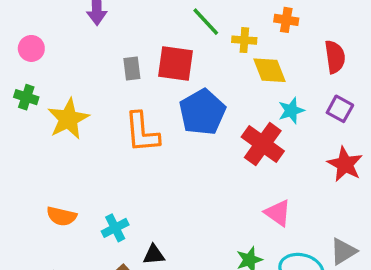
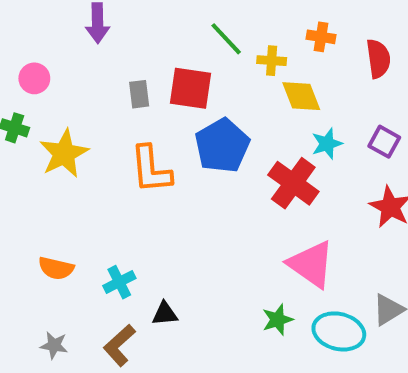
pink circle: (31, 48) -> (34, 78), moved
red semicircle: (335, 57) -> (378, 59), moved
pink triangle: (278, 213) -> (311, 264), size x1.5

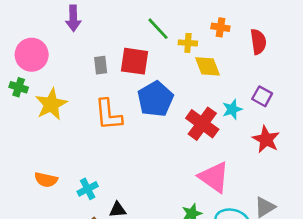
pink circle: (34, 78) -> (32, 55), size x1.6
cyan star: (327, 144) -> (232, 109), moved

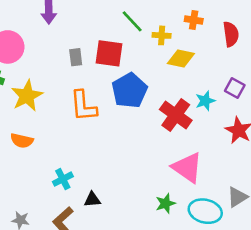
yellow diamond: (207, 66) -> (181, 58), turned -56
orange semicircle: (46, 180) -> (22, 141), moved

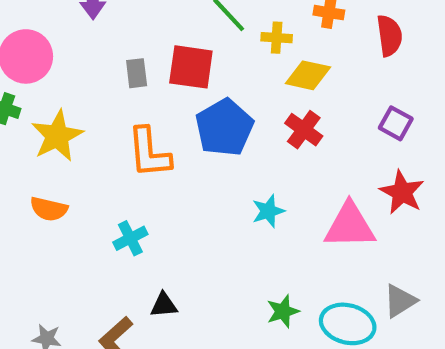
cyan star: (205, 101) -> (268, 211), moved
red cross: (176, 115) -> (304, 130), moved, size x0.7
pink triangle: (187, 168) -> (350, 226), moved, turned -36
cyan cross: (63, 179) -> (130, 238), moved

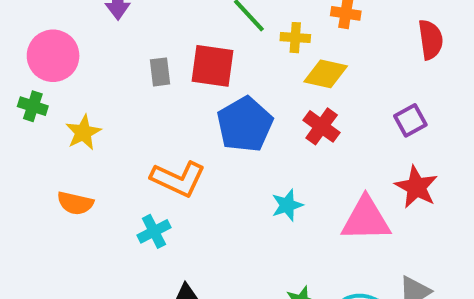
red semicircle: (389, 36) -> (431, 40), moved
purple square: (396, 123) -> (410, 120), turned 32
yellow star: (57, 136) -> (83, 132), size x0.7
orange L-shape: (149, 153) -> (178, 179), moved, turned -60

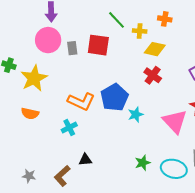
pink circle: (53, 56) -> (48, 40), moved
blue pentagon: (245, 124) -> (114, 97), moved
yellow star: (83, 132) -> (34, 78), size x1.5
pink triangle: (366, 219) -> (175, 122), turned 48

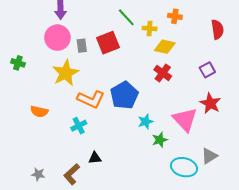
red square: (98, 45) -> (108, 43), turned -30
yellow star: (34, 78) -> (66, 73), moved
cyan star: (136, 114) -> (146, 122), moved
green star: (143, 163) -> (160, 140), moved

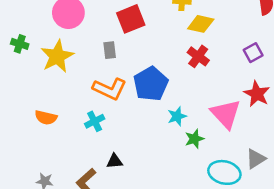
gray rectangle: (82, 46) -> (110, 50), moved
yellow star: (66, 73) -> (57, 56), moved
orange semicircle: (39, 111) -> (46, 118), moved

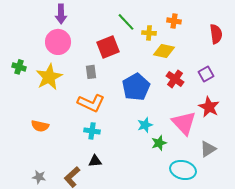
red cross: (198, 56) -> (175, 79), moved
blue pentagon: (151, 84) -> (136, 87), moved
cyan cross: (95, 121) -> (92, 131), moved, turned 35
gray triangle: (256, 159) -> (208, 149), moved

